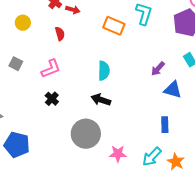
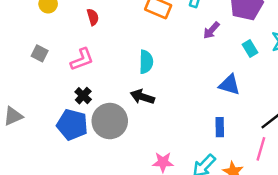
purple arrow: (158, 69) -> (211, 30), moved
gray circle: (86, 134) -> (110, 121), moved
blue pentagon: (17, 145) -> (72, 125), moved

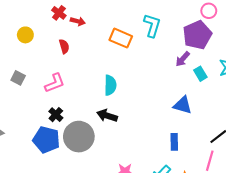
purple arrow: (211, 30) -> (183, 59), moved

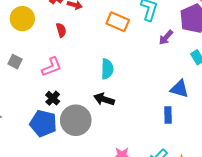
yellow circle: (25, 35) -> (22, 19), size x1.5
purple arrow: (183, 59) -> (166, 37), moved
blue rectangle: (174, 142) -> (168, 115), moved

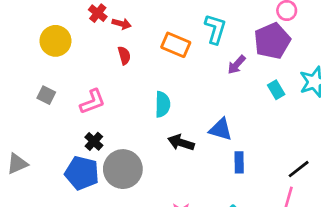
red semicircle: (61, 30) -> (124, 55), moved
blue triangle: (179, 89) -> (221, 129), moved
black arrow: (104, 99) -> (181, 143), moved

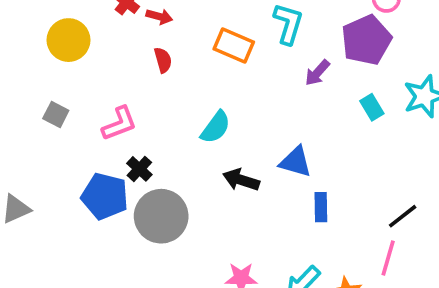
cyan semicircle: (163, 104) -> (216, 127), turned 35
black cross: (94, 141) -> (139, 169), moved
blue pentagon: (82, 173) -> (105, 196), moved

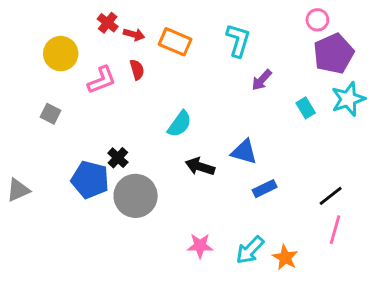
purple pentagon: (366, 40) -> (334, 54), moved
orange rectangle: (234, 45) -> (175, 42), moved
pink L-shape: (119, 124) -> (102, 80), moved
blue rectangle: (321, 207) -> (265, 189), turned 65
pink line: (388, 258) -> (335, 230), moved

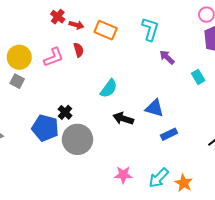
yellow circle: (61, 54) -> (19, 57), moved
purple arrow: (262, 80) -> (167, 57), turned 91

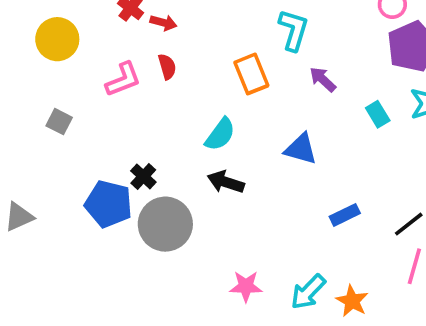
orange rectangle: (106, 30) -> (251, 74), moved, turned 45
yellow circle: (19, 57) -> (57, 39), moved
blue triangle: (154, 108) -> (301, 149), moved
black arrow: (123, 119) -> (226, 182), moved
blue rectangle: (169, 134) -> (345, 215), moved

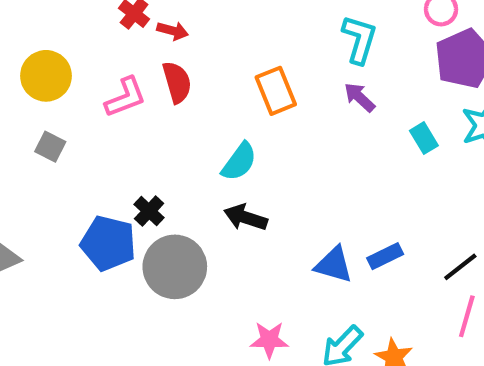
cyan L-shape: (293, 30) -> (359, 39), moved
yellow circle: (57, 39) -> (46, 76), moved
red semicircle: (167, 67) -> (177, 82), size x1.4
blue triangle: (301, 149) -> (334, 265), moved

